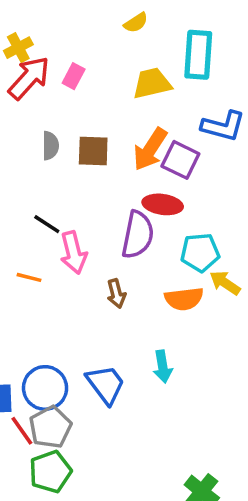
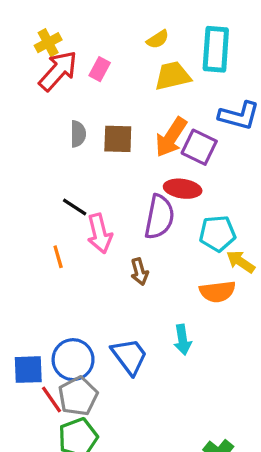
yellow semicircle: (136, 23) -> (158, 39), moved
orange line: (29, 277) -> (58, 257), turned 60
orange semicircle: (184, 299) -> (217, 292), moved

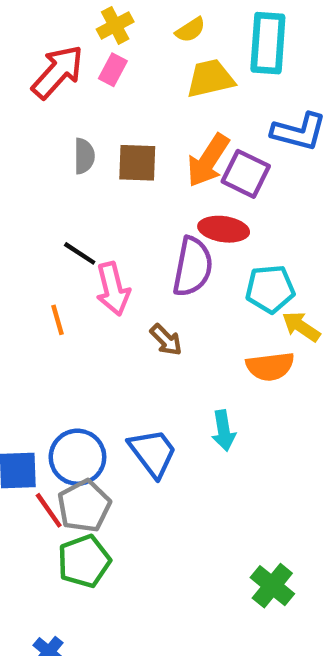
yellow cross: (48, 43) -> (115, 25), moved
brown arrow: (139, 272) -> (166, 340), turned -30

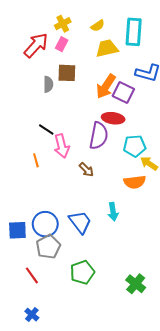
brown square: (137, 163) -> (67, 73), moved
red line: (49, 510) -> (32, 275), moved
green pentagon: (84, 561) -> (82, 272), moved

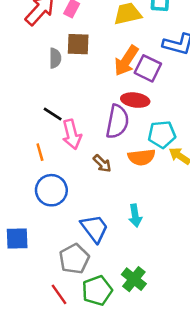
orange semicircle: (135, 182) -> (142, 157), moved
blue circle: (45, 224) -> (51, 190), moved
gray pentagon: (48, 247) -> (74, 259), moved
red line: (32, 275) -> (59, 294), moved
green cross: (136, 284) -> (134, 279), moved

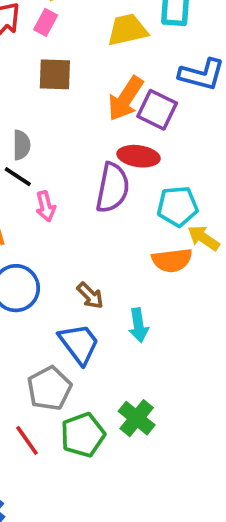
gray semicircle: (55, 58) -> (21, 145), moved
pink arrow: (72, 134) -> (46, 206), size x0.7
orange semicircle: (142, 157) -> (172, 260), moved
brown arrow: (102, 164) -> (90, 296), moved

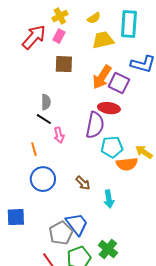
cyan pentagon: (178, 206) -> (112, 147), moved
blue trapezoid: (79, 344) -> (77, 224), moved

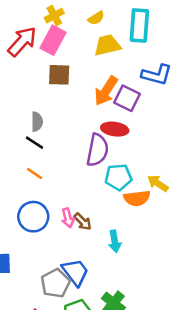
pink rectangle: (59, 36) -> (53, 40), size x1.6
pink arrow: (59, 135) -> (68, 218), moved
orange line: (34, 149) -> (34, 173), moved, turned -40

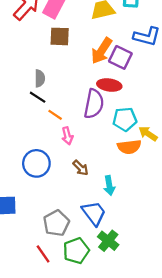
orange line: (34, 173) -> (55, 115), moved
cyan pentagon: (118, 177) -> (125, 119), moved
pink arrow: (68, 218) -> (67, 136), moved
blue trapezoid: (75, 272) -> (94, 213), moved

